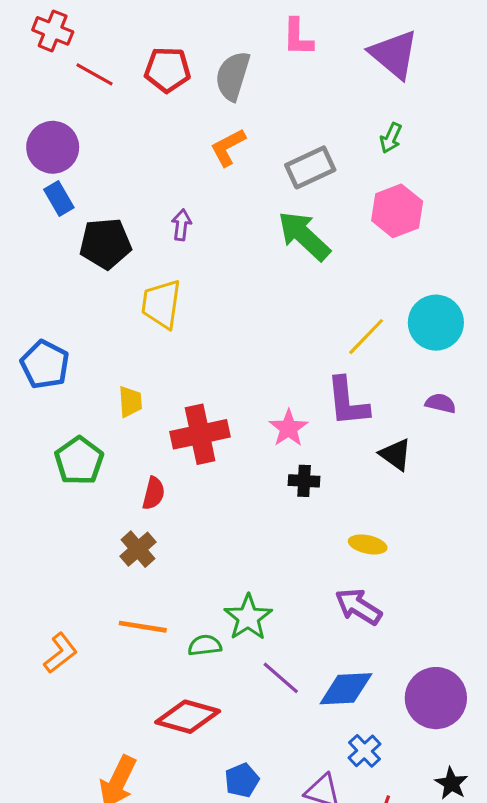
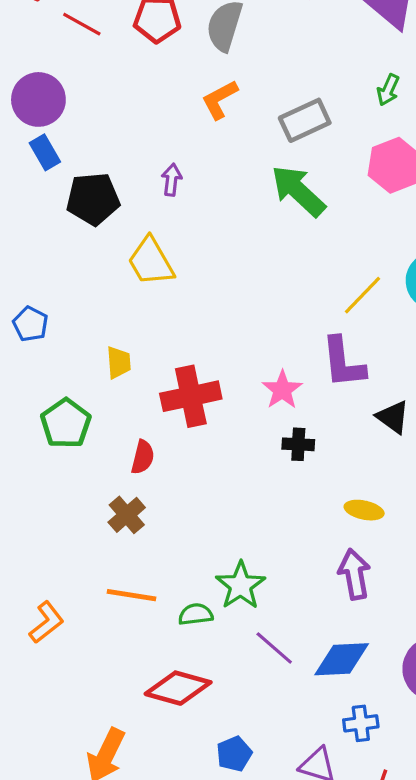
yellow trapezoid: (161, 304) -> (151, 261), turned -38
blue pentagon: (45, 364) -> (30, 324), size x0.7
purple arrow: (358, 607) -> (354, 574), turned 48
blue cross: (365, 751) -> (361, 723), turned 36

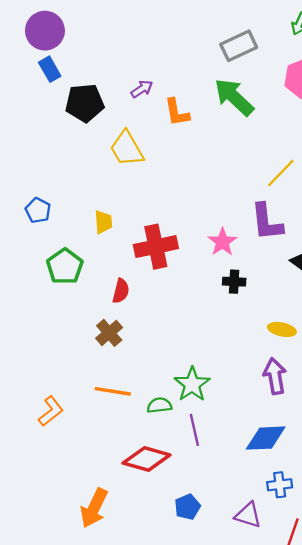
orange L-shape: (220, 99) -> (177, 112), moved, turned -72
purple arrow: (172, 180) -> (142, 89), turned 50
blue pentagon: (30, 324) -> (38, 210), moved
purple line: (274, 648) -> (194, 430), moved, turned 36

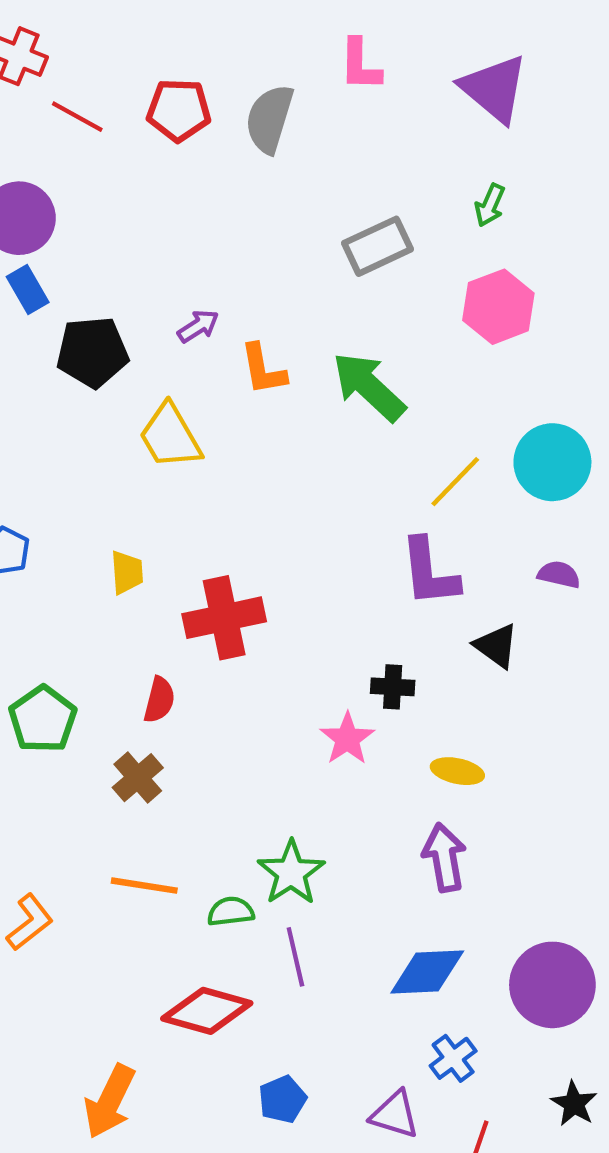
green arrow: (234, 97) -> (369, 387), moved
pink star: (222, 242) -> (347, 739), moved
green pentagon: (65, 266) -> (43, 719), moved
black cross: (234, 282) -> (393, 687), moved
blue cross: (280, 485) -> (453, 1058), turned -30

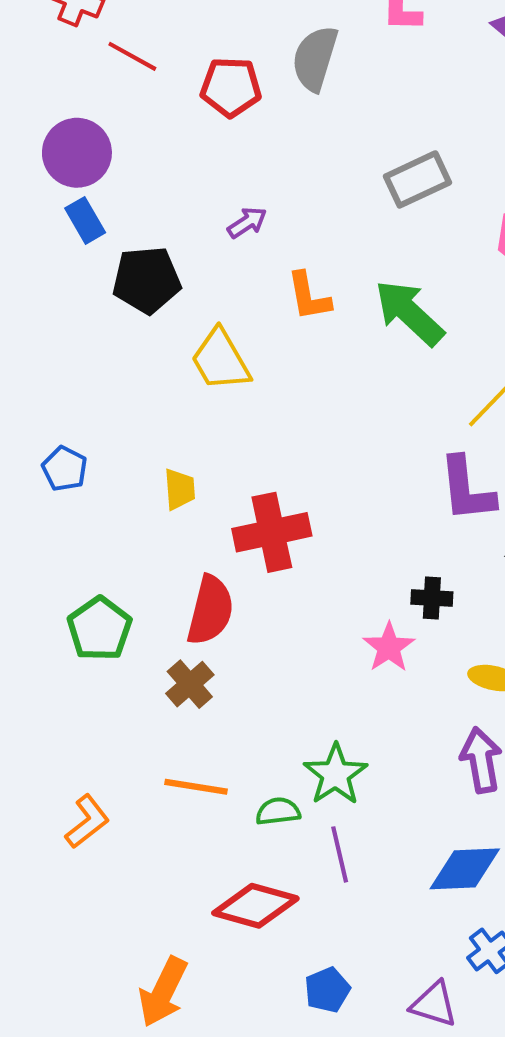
red pentagon: (179, 110) -> (231, 87), moved
purple arrow: (198, 326) -> (247, 223), moved
red semicircle: (159, 700) -> (210, 610), size x1.6

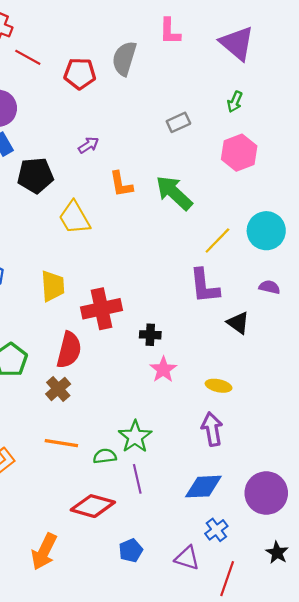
gray rectangle: (418, 179) -> (178, 122), size x0.7
yellow trapezoid: (180, 489) -> (53, 286), size x1.4
black cross: (432, 598) -> (150, 335), moved

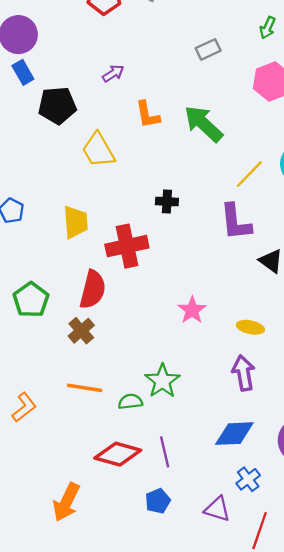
black cross: (150, 335) -> (167, 201), moved
purple line: (137, 479) -> (165, 452), moved

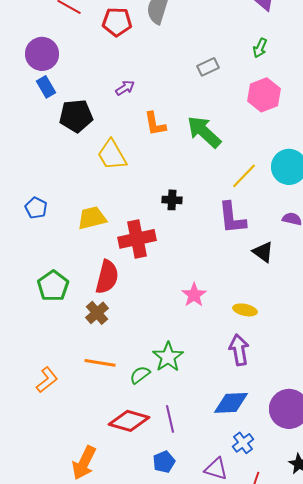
yellow trapezoid: (76, 222) -> (92, 218), turned -100
green semicircle: (130, 402) -> (140, 375), turned -30

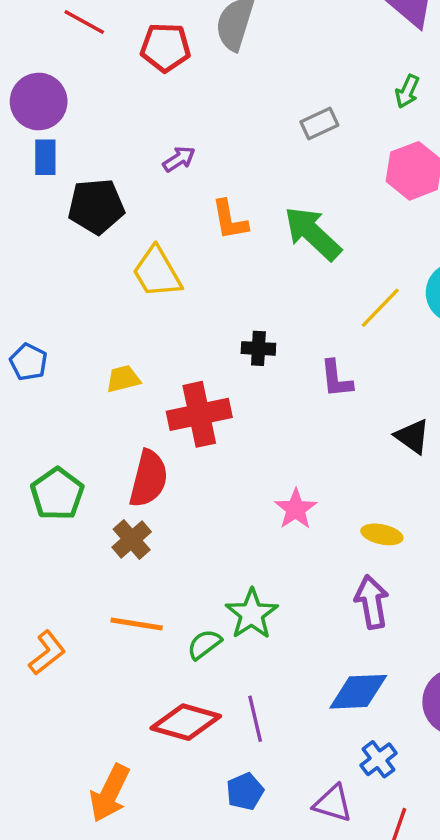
blue rectangle: (46, 87) -> (45, 157), turned 30
yellow trapezoid: (92, 218) -> (123, 379), size x0.7
purple L-shape: (232, 218) -> (336, 379), moved, size x0.7

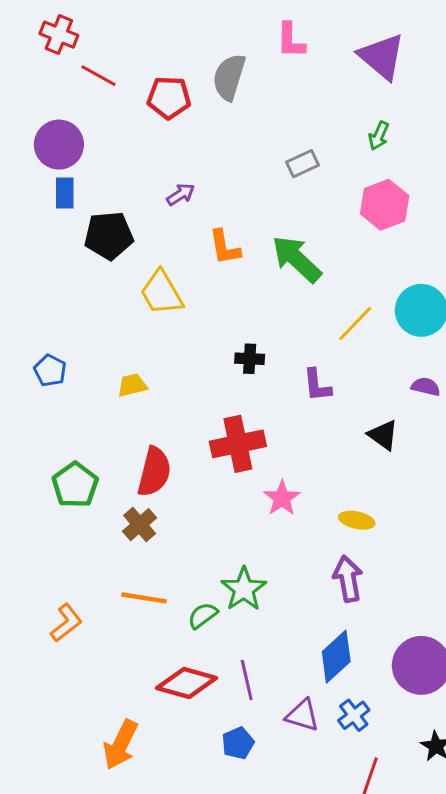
red cross: (199, 414) -> (238, 444), moved
blue diamond: (358, 692) -> (336, 657), turned -40
purple triangle: (333, 803) -> (302, 715), moved

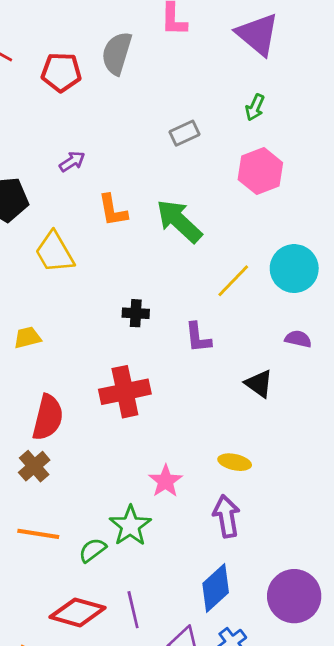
pink star: (282, 498) -> (166, 481), moved

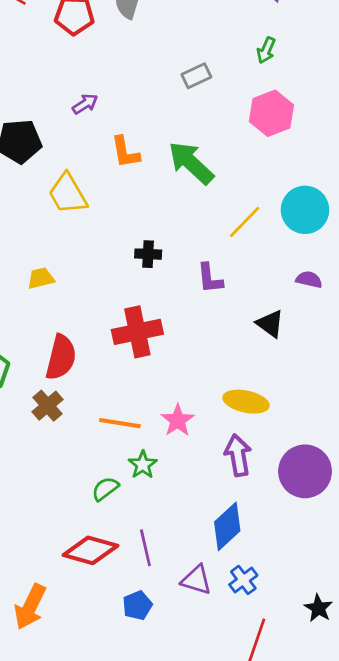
yellow ellipse: (235, 462) -> (246, 402), size x1.4
green star: (130, 526) -> (143, 465), size x0.7
orange line: (38, 534) -> (120, 423), moved
purple circle: (294, 596) -> (305, 471), moved

